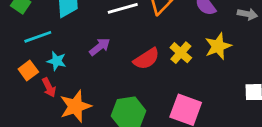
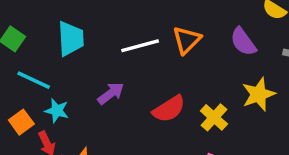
cyan line: (38, 37) -> (34, 80), turned 44
yellow cross: (181, 53) -> (214, 117), moved

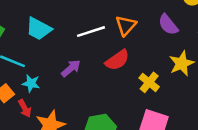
cyan trapezoid: (71, 39) -> (39, 29), turned 124
red semicircle: (169, 109) -> (117, 60), moved

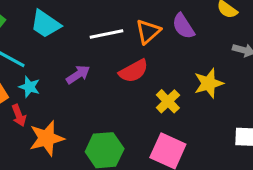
purple semicircle: (168, 25) -> (183, 26), moved

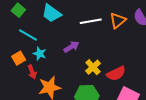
red semicircle: (134, 71) -> (116, 74), moved
yellow cross: (168, 101) -> (93, 67), moved

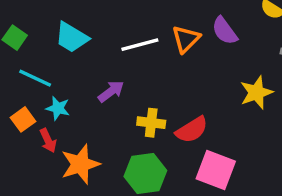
yellow cross: (93, 67) -> (151, 123), turned -35

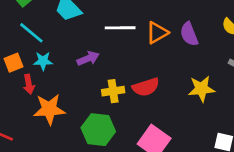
cyan star: (58, 108) -> (43, 61), turned -30
yellow cross: (151, 123) -> (113, 91), turned -30
red semicircle: (192, 130) -> (146, 87), moved

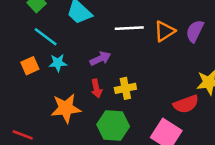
purple semicircle: (189, 34) -> (195, 31), turned 50
red arrow: (29, 84) -> (96, 89), moved
red semicircle: (146, 87) -> (186, 104), moved

